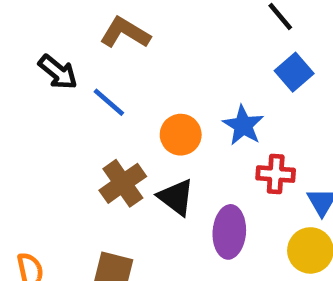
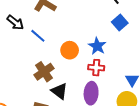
red cross: (276, 174) -> (96, 68), moved
black triangle: (176, 197) -> (59, 91), moved

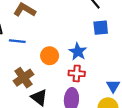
blue square: (120, 23) -> (101, 28), turned 35
blue line: (38, 36) -> (17, 41), turned -35

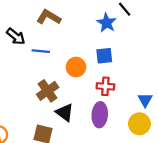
blue square: (101, 28) -> (104, 56), moved
blue star: (78, 52) -> (107, 23), moved

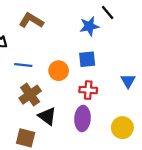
blue star: (107, 23) -> (89, 26), turned 30
blue line: (41, 51) -> (23, 65), moved
blue triangle: (145, 100) -> (128, 81), moved

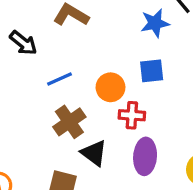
blue line: (23, 65) -> (60, 79), turned -30
red cross: (88, 90) -> (132, 115), moved

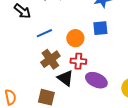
red cross: (132, 115) -> (78, 61), moved
purple ellipse: (145, 156) -> (96, 80), turned -70

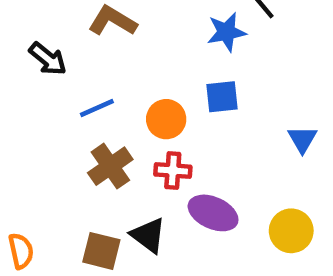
black triangle: (65, 78) -> (148, 235), moved

